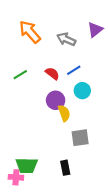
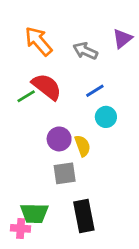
red semicircle: (52, 73) -> (47, 87), moved, size x1.6
purple circle: (56, 100) -> (59, 139), moved
gray square: (80, 138) -> (65, 173), moved
black rectangle: (65, 168) -> (84, 216), size x1.6

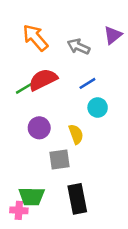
red semicircle: (47, 87) -> (43, 80), turned -64
purple circle: (59, 139) -> (39, 128), moved

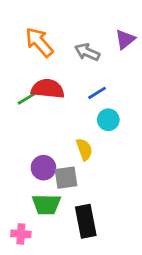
red semicircle: (43, 80) -> (48, 89), turned 32
purple circle: (39, 128) -> (43, 168), moved
green trapezoid: (32, 196) -> (46, 204), moved

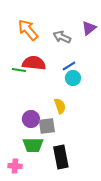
green line: (27, 99) -> (19, 70), turned 40
cyan circle: (108, 120) -> (73, 78), moved

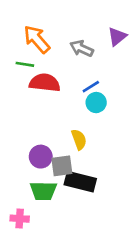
green line: (19, 70) -> (25, 64), moved
black rectangle: (61, 157) -> (80, 182), moved, turned -65

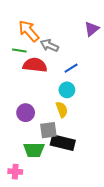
gray arrow: (82, 48) -> (49, 45), moved
cyan circle: (96, 103) -> (67, 90), moved
purple circle: (41, 157) -> (26, 113), moved

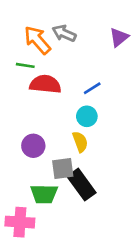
gray arrow: (49, 45) -> (64, 33), moved
black rectangle: (63, 143) -> (81, 185), turned 40
pink cross: (15, 172) -> (20, 222), size x1.5

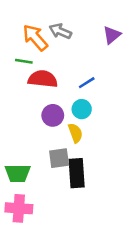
purple circle: (33, 146) -> (53, 115), moved
black rectangle: (81, 185) -> (77, 173), turned 32
green trapezoid: (44, 194) -> (18, 173), moved

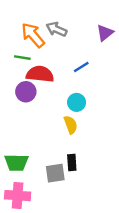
blue line: (87, 83) -> (81, 67), moved
purple circle: (53, 115) -> (26, 92), moved
gray square: (59, 158) -> (55, 173), moved
black rectangle: (77, 173) -> (72, 163), size x0.6

